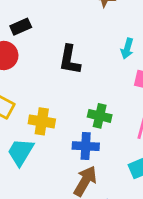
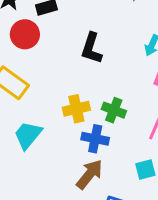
yellow cross: (42, 121) -> (76, 109), moved, turned -30

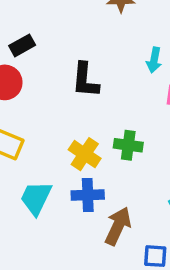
yellow cross: (76, 109) -> (85, 154), turned -30
blue cross: (95, 139) -> (88, 195), moved

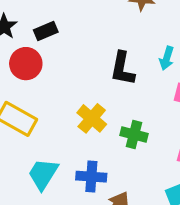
black L-shape: (85, 80) -> (122, 69), moved
yellow cross: (85, 154) -> (92, 118), moved

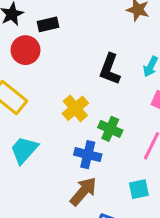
blue cross: (91, 177) -> (88, 155), moved

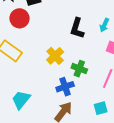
cyan trapezoid: (24, 150) -> (21, 100), moved
blue cross: (88, 155) -> (65, 87), turned -30

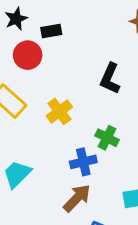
yellow cross: (55, 56) -> (59, 111), moved

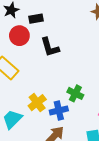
black L-shape: (110, 79) -> (50, 47), moved, turned -40
yellow cross: (59, 111) -> (37, 103), moved

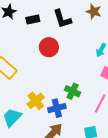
red circle: (19, 36) -> (49, 47), moved
black L-shape: (50, 47) -> (62, 19), moved

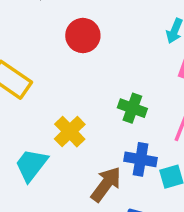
blue cross: (57, 108) -> (141, 159), moved, turned 30

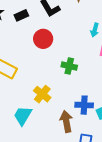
green cross: (132, 108) -> (69, 66), moved
brown arrow: (106, 184) -> (66, 121), turned -40

